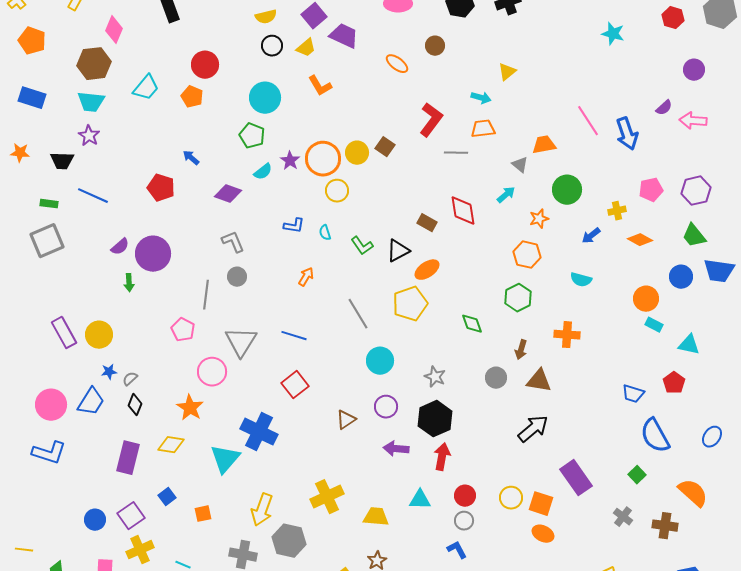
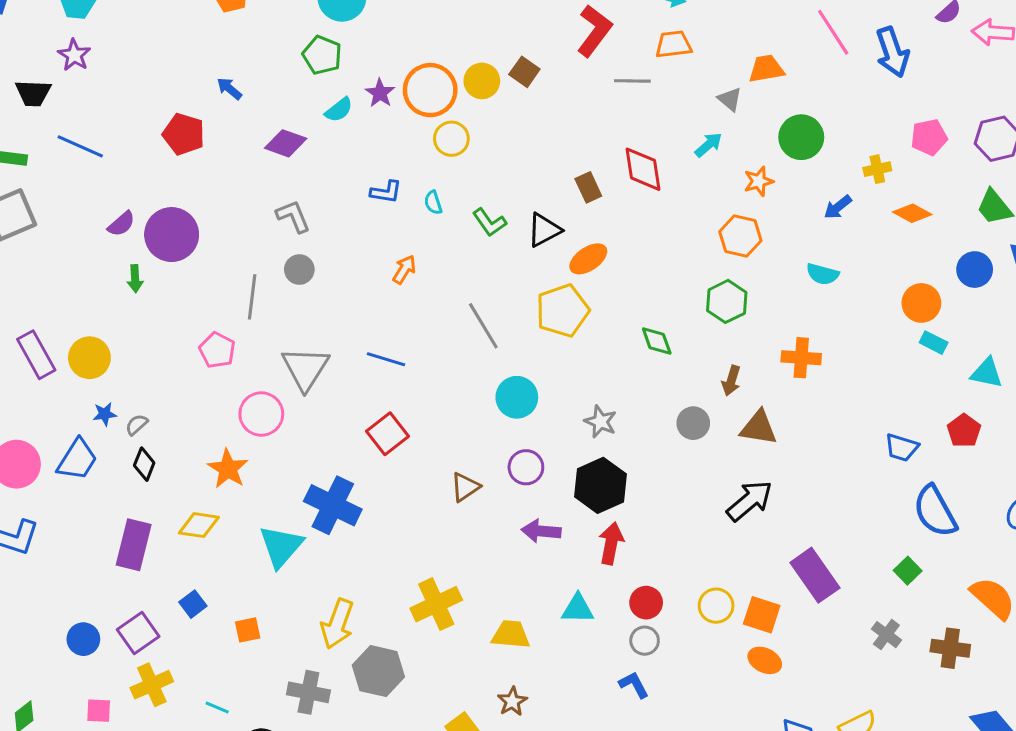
brown rectangle: (427, 223) -> (588, 187), turned 36

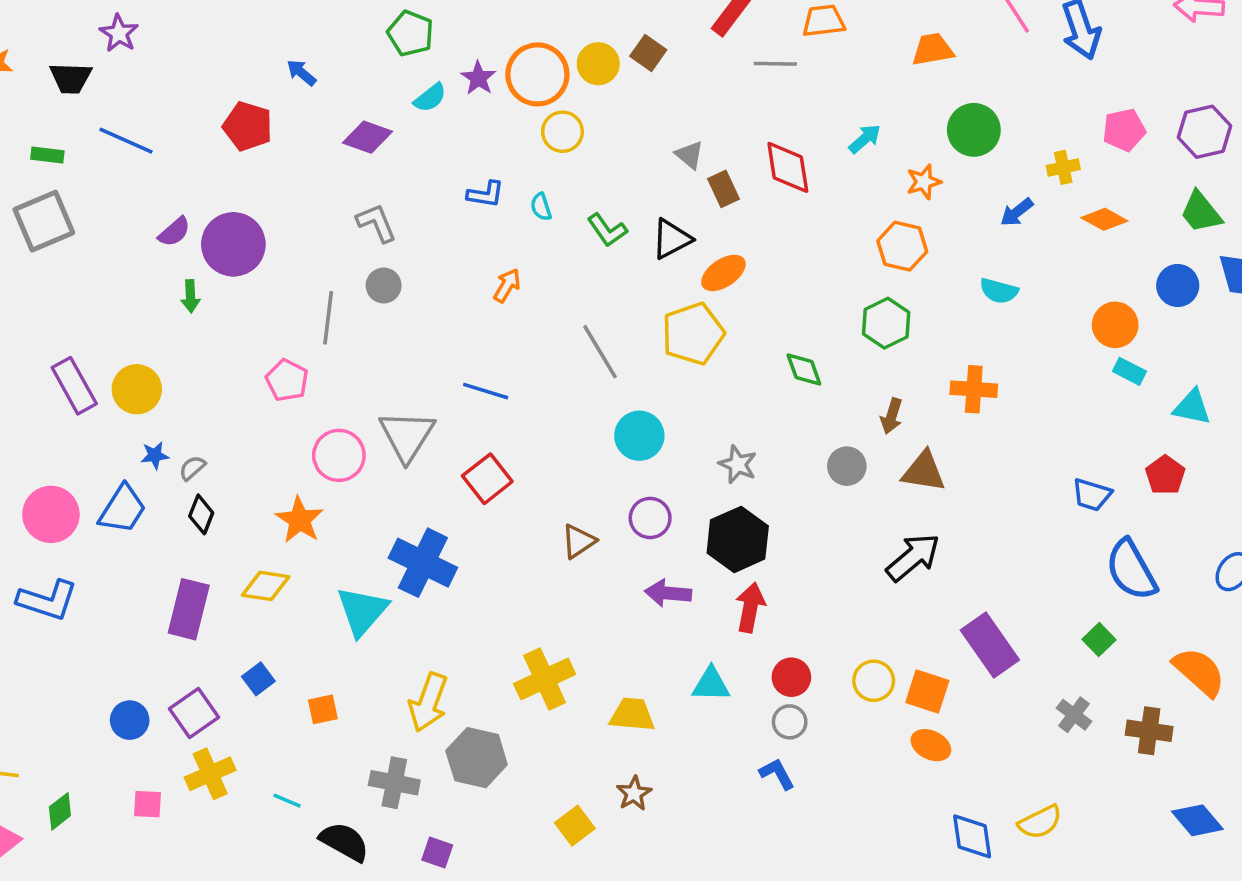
gray triangle: (730, 99) -> (689, 155), moved
gray triangle: (305, 368) -> (407, 436), moved

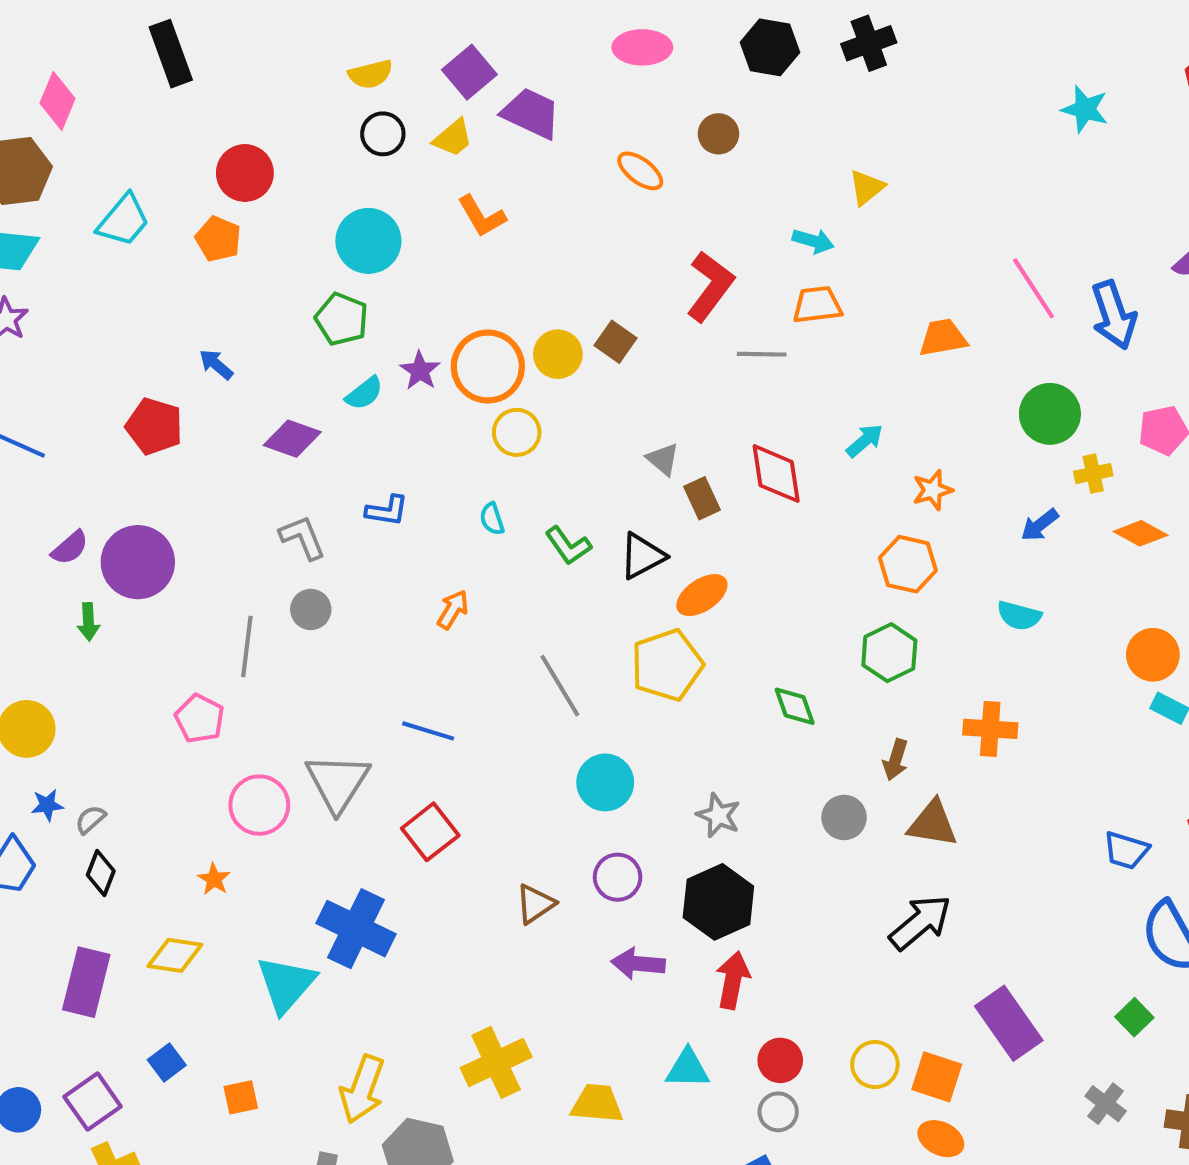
green circle: (974, 130) -> (1050, 414), moved
blue L-shape: (486, 194) -> (387, 511), moved
orange star: (300, 520) -> (214, 879), size x0.6

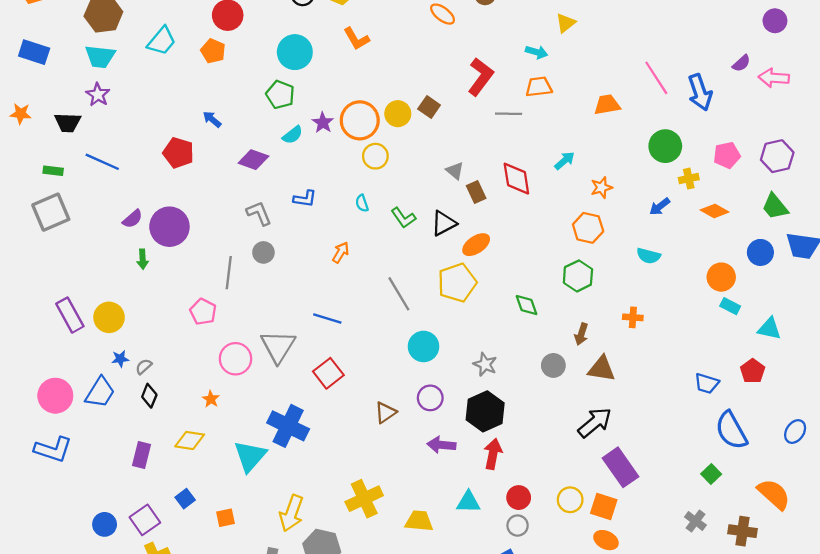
orange cross: (990, 729) -> (633, 317), size x0.7
purple rectangle: (86, 982) -> (141, 455), size x0.7
purple rectangle: (1009, 1023) -> (620, 467), moved

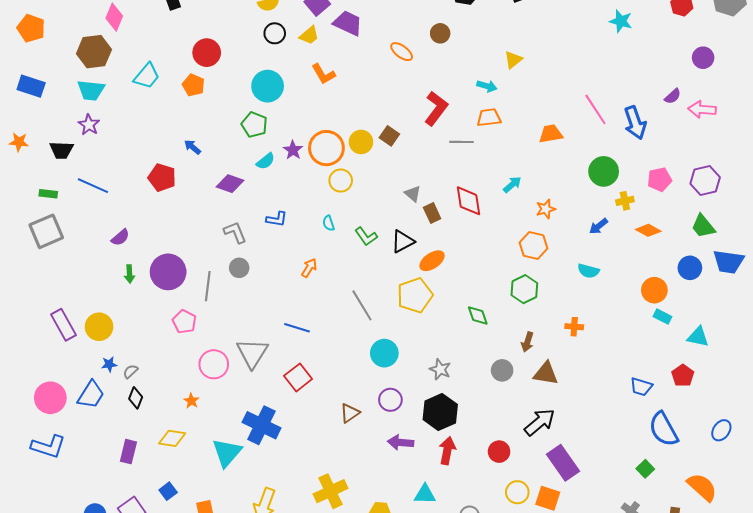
purple circle: (169, 227) -> (168, 272), moved
red circle: (519, 498) -> (499, 452), moved

